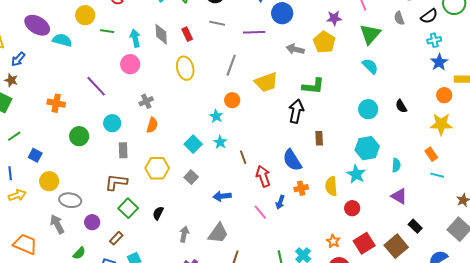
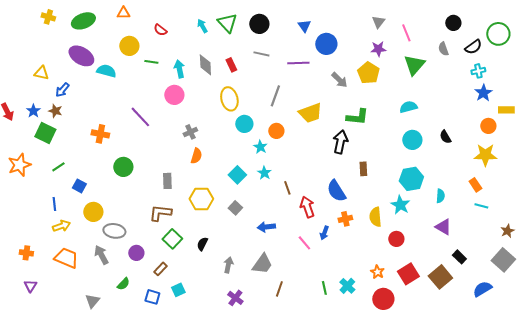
gray arrow: (295, 49) -> (339, 80), turned -150
cyan semicircle: (370, 66) -> (408, 107), moved, turned -60
cyan circle: (112, 123) -> (244, 124), moved
orange trapezoid: (25, 244) -> (66, 258), moved

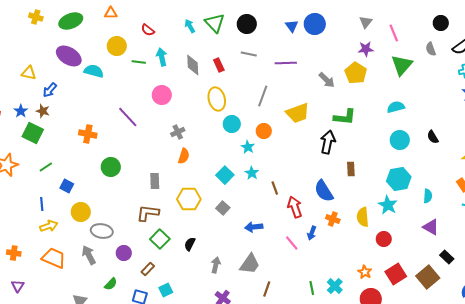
blue circle: (326, 44) -> (315, 24), moved
cyan arrow: (179, 69) -> (162, 57), moved
orange cross: (345, 219) -> (333, 219), turned 32

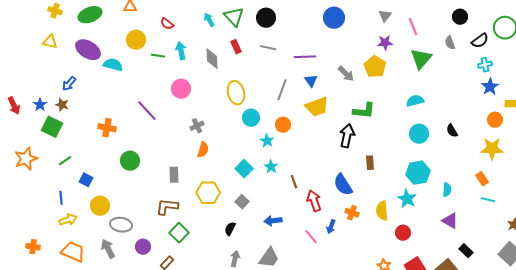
blue triangle: (292, 26) -> (311, 81), moved
red rectangle: (219, 65) -> (236, 47), moved
yellow triangle: (29, 73) -> (50, 42), moved
black semicircle: (190, 244) -> (230, 229), moved

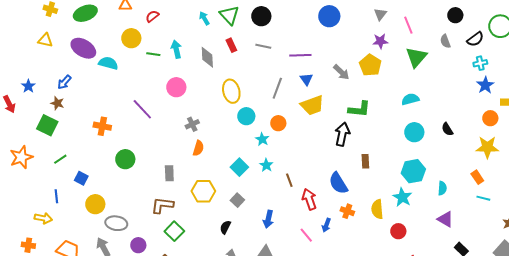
red semicircle: (167, 24) -> (152, 16), moved, turned 104
blue star: (40, 105) -> (28, 86), moved
yellow arrow: (68, 220) -> (43, 218), moved, turned 30
blue arrow: (273, 221) -> (268, 219), turned -72

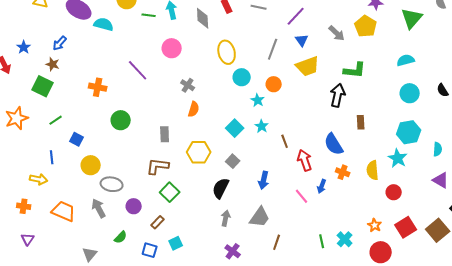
purple line: (300, 55) -> (296, 16), turned -45
gray cross: (192, 124) -> (188, 85), turned -32
black semicircle: (225, 227) -> (221, 188), size x1.5

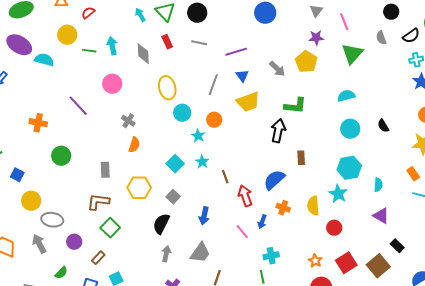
purple line: (296, 16) -> (236, 52), turned 30
blue semicircle: (334, 144) -> (274, 180), turned 80
cyan cross: (345, 239) -> (271, 256), moved, turned 35

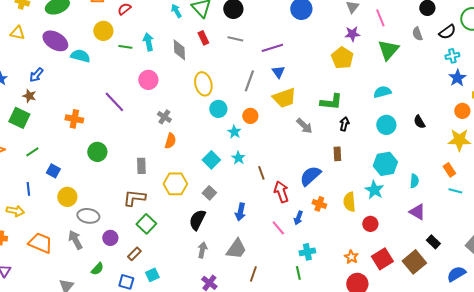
gray arrow: (277, 69) -> (304, 126), moved
black arrow: (278, 131) -> (344, 124), moved, size x0.6

